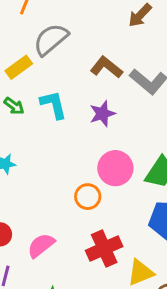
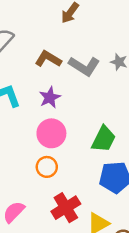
pink circle: (115, 168) -> (51, 133), moved

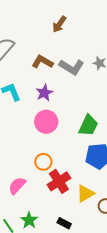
orange circle: (47, 167) -> (43, 162), moved

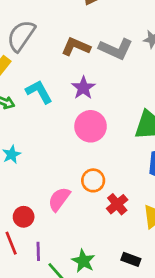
red cross: (59, 181) -> (117, 204), size x0.7
pink semicircle: (17, 186) -> (59, 199), moved

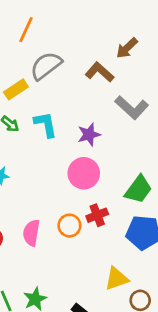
brown L-shape: (76, 47) -> (100, 72), moved
pink semicircle: (59, 199) -> (31, 233), turned -45
red cross: (117, 204) -> (97, 215), moved

